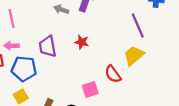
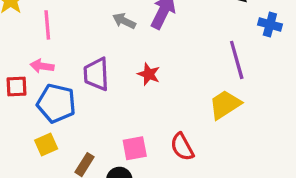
red semicircle: (113, 74) -> (182, 147), moved
pink square: (90, 90) -> (135, 148), moved

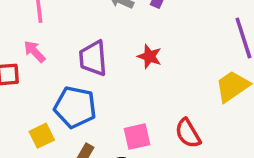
pink arrow: (42, 66) -> (35, 52), turned 40
blue pentagon: (56, 103) -> (75, 107), moved

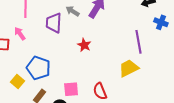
purple trapezoid: (93, 58) -> (54, 23), moved
yellow square: (42, 136) -> (17, 81), turned -32

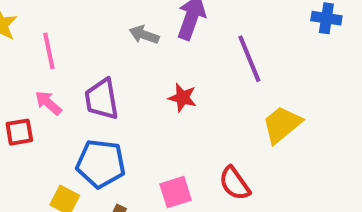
purple trapezoid: (54, 23) -> (102, 99), moved
purple line: (139, 42) -> (249, 59), moved

